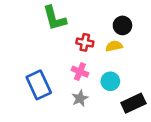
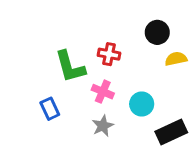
green L-shape: (54, 18) -> (70, 67), moved
yellow semicircle: (114, 46) -> (176, 59), moved
blue rectangle: (39, 85) -> (50, 109), size x0.6

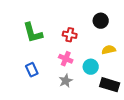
yellow semicircle: (176, 59) -> (109, 50), moved
green L-shape: (70, 67) -> (33, 33), moved
black rectangle: (171, 132) -> (110, 85), turned 42

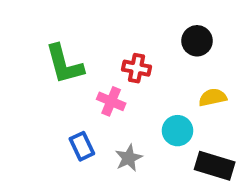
pink cross: (66, 59) -> (111, 101), moved
blue rectangle: (32, 70) -> (82, 146), moved

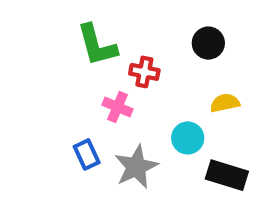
green L-shape: (64, 64) -> (97, 45), moved
gray star: (129, 158) -> (136, 167), size x1.5

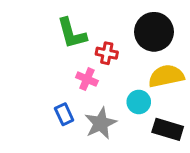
black circle: (208, 43) -> (154, 32), size x1.6
yellow semicircle: (225, 103) -> (166, 76), size x1.6

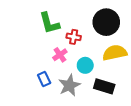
pink cross: (87, 79) -> (60, 55), turned 32
cyan circle: (139, 102) -> (85, 65), moved
black rectangle: (168, 129) -> (104, 86), moved

